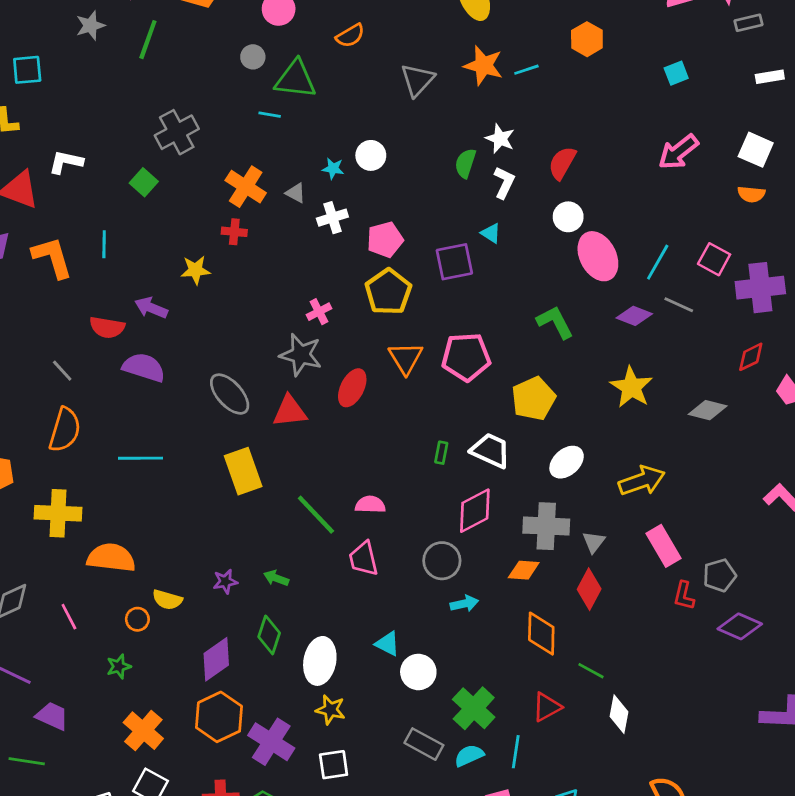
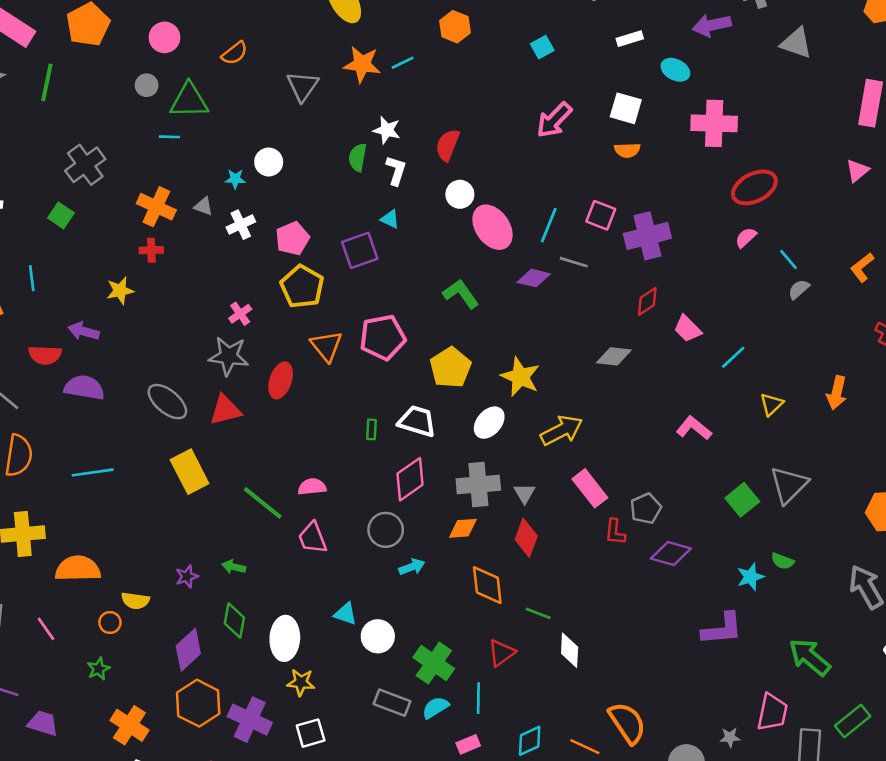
yellow star: (631, 387) -> (520, 377), moved

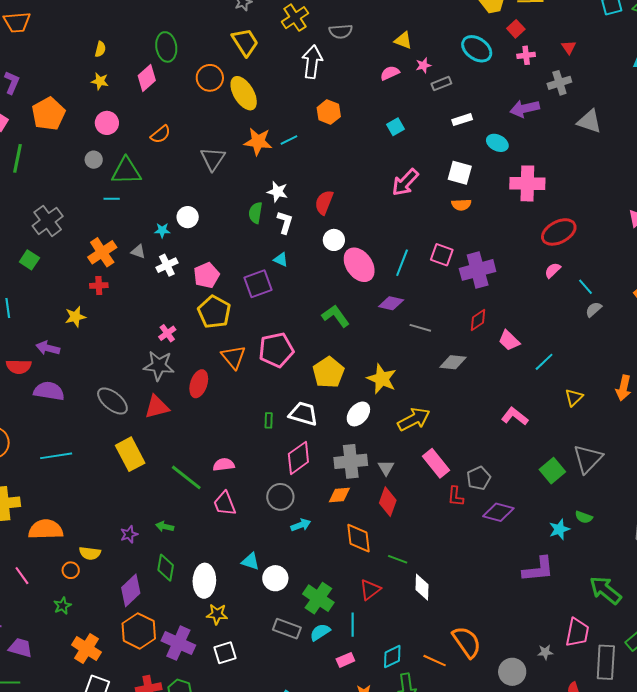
orange cross: (156, 207) -> (102, 252), turned 32
gray line: (574, 262) -> (420, 328), moved

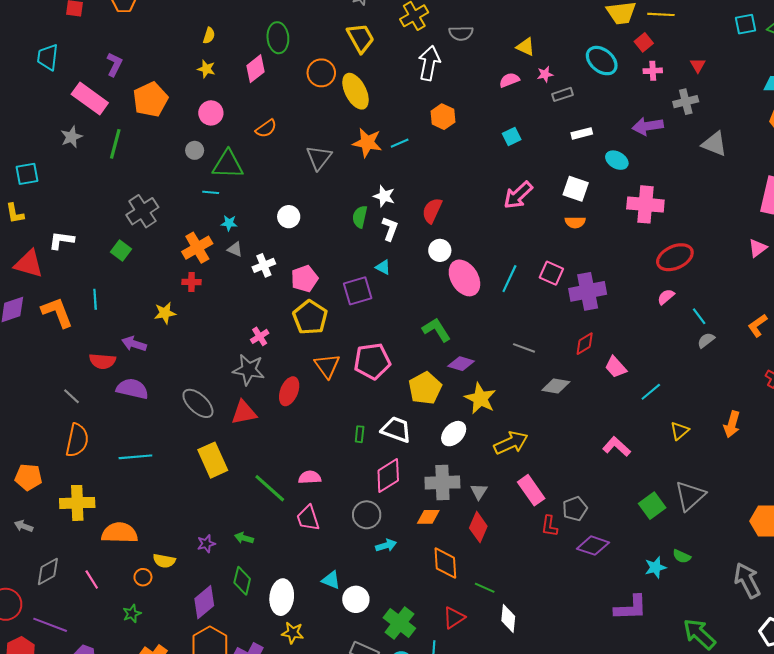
cyan star: (162, 230) -> (229, 223), moved
purple diamond: (391, 303) -> (461, 364), moved

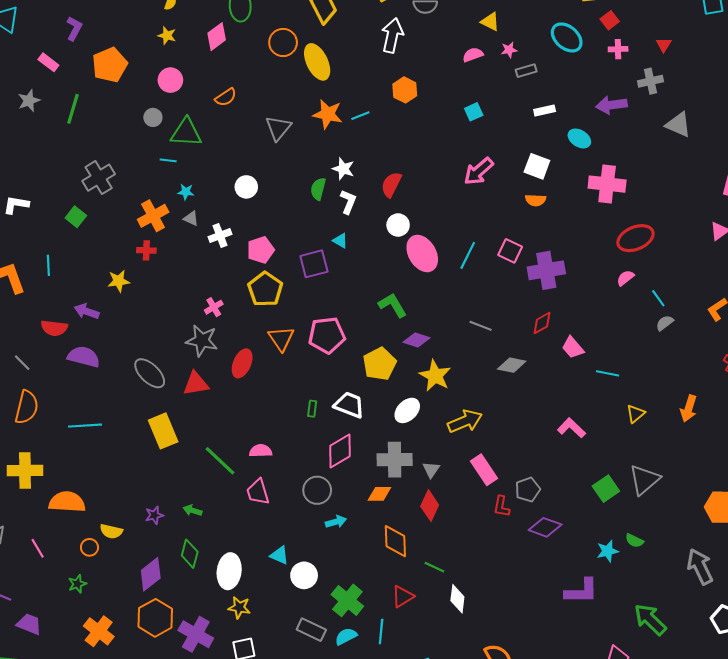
pink rectangle: (90, 99) -> (48, 62), size x0.6
cyan line: (651, 392) -> (608, 373), turned 50

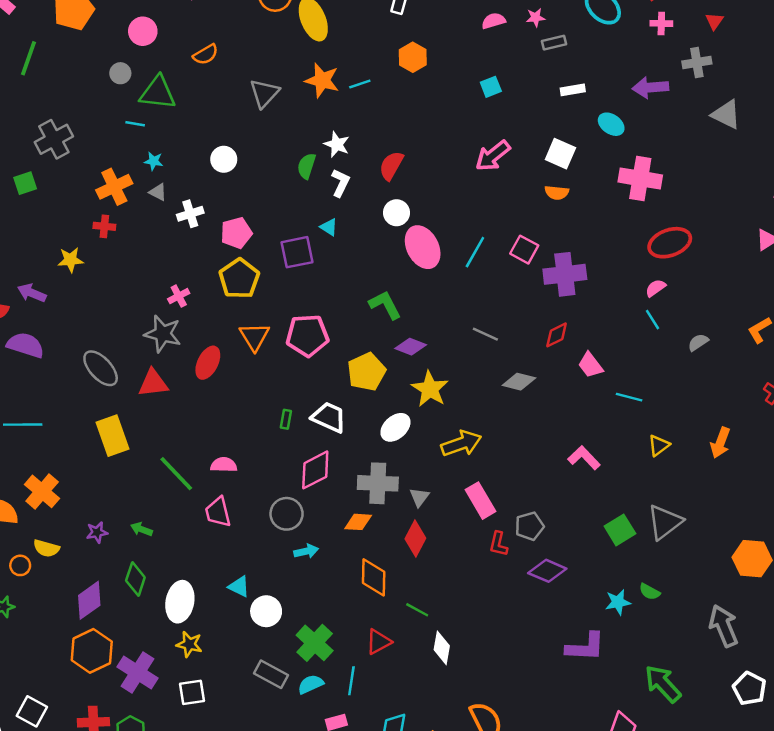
green square: (76, 217) -> (25, 183), turned 30
cyan line: (658, 298) -> (652, 320), moved
orange cross: (99, 631) -> (42, 491), moved

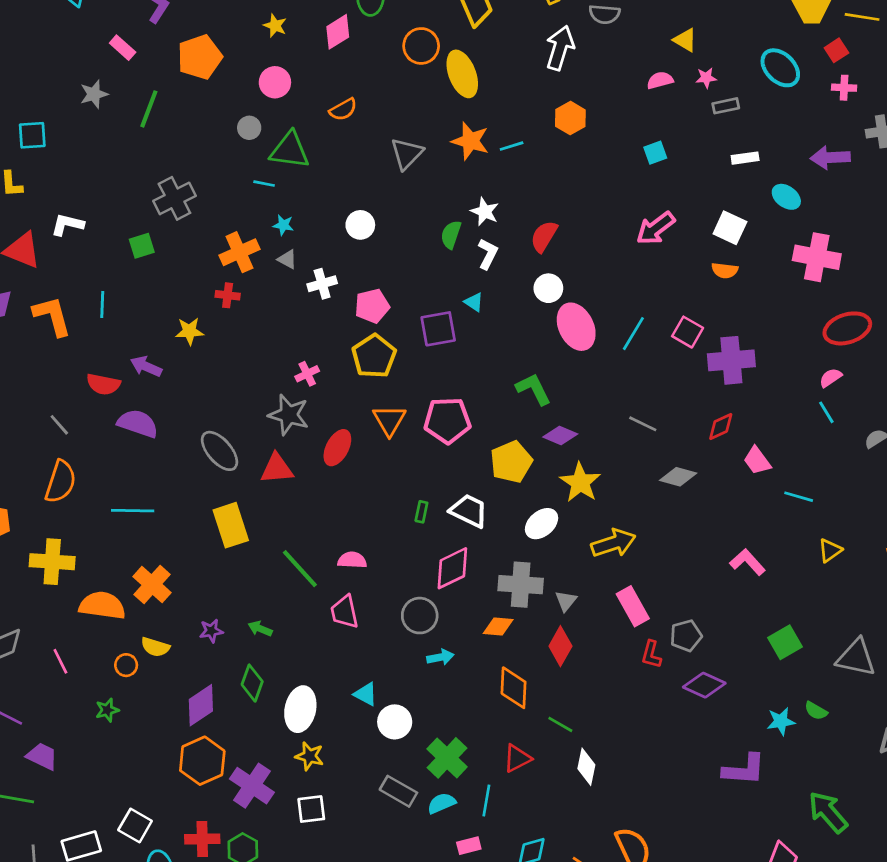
gray triangle: (665, 522) -> (856, 658), moved, turned 48

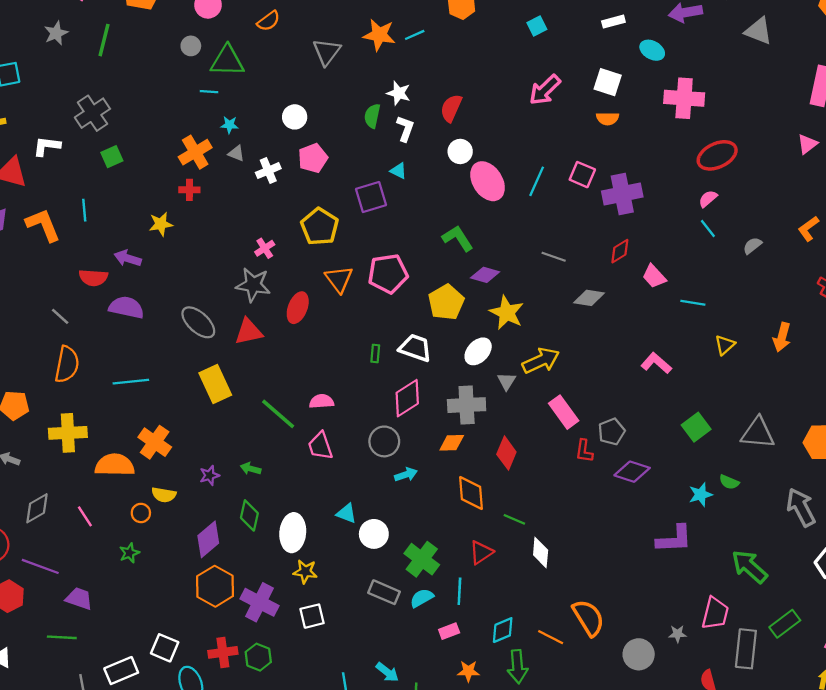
gray cross: (174, 198) -> (92, 113), moved
pink pentagon: (372, 306) -> (313, 158), moved
gray triangle: (566, 601) -> (507, 381), moved

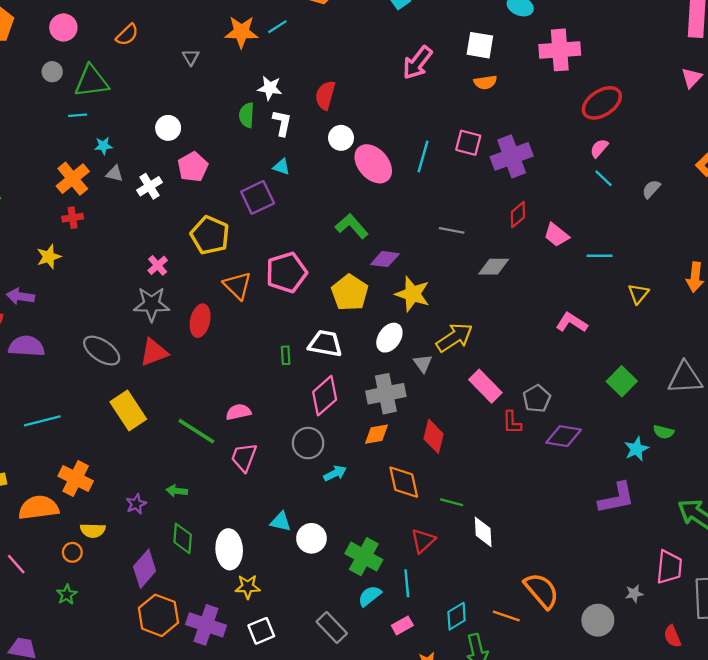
gray triangle: (327, 52) -> (191, 57), size x0.6
pink trapezoid: (320, 446) -> (244, 457), turned 48
gray rectangle: (384, 592) -> (332, 628), moved, turned 32

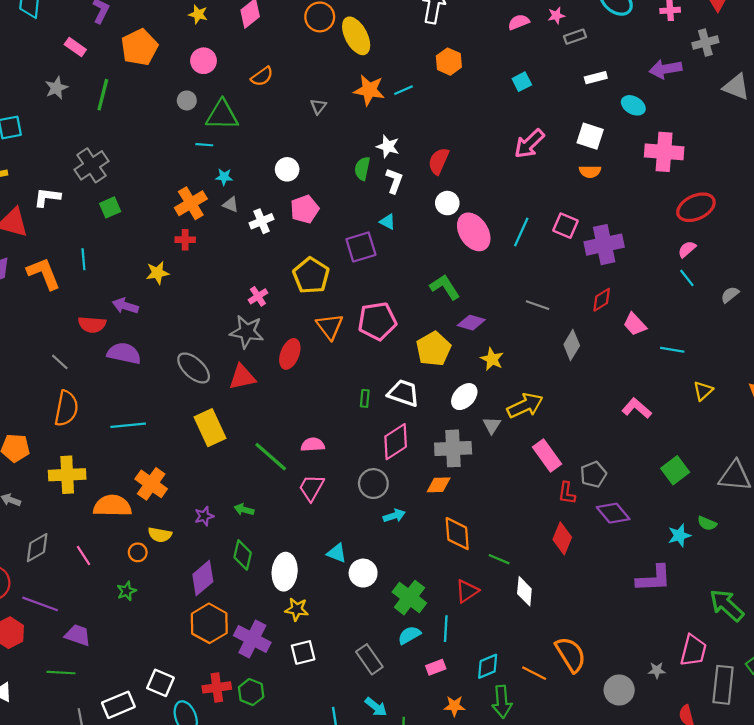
gray diamond: (494, 267) -> (572, 345), turned -68
yellow star: (413, 294) -> (492, 359), size x0.7
red diamond: (434, 436) -> (562, 538), moved
purple diamond: (564, 436) -> (613, 513), turned 32

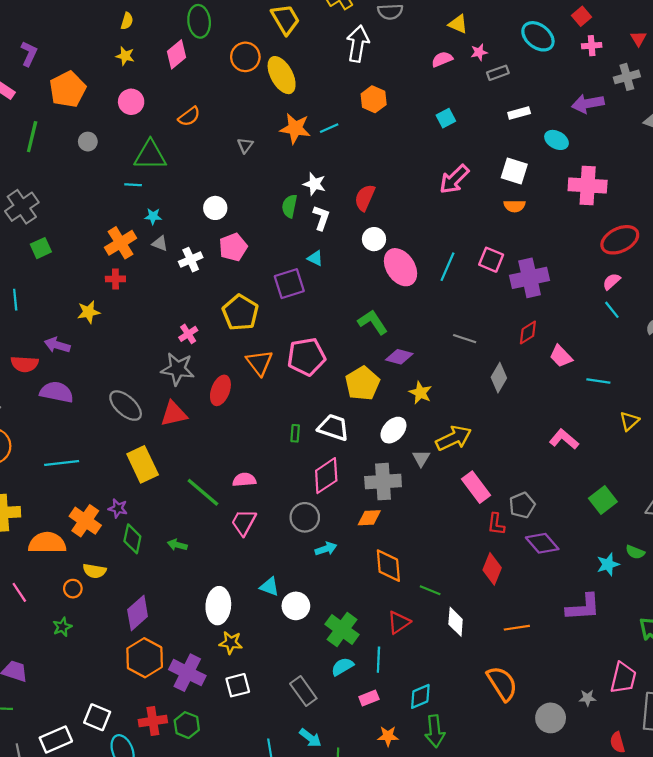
gray circle: (187, 100) -> (88, 142), moved
purple star: (204, 516) -> (118, 508), moved, turned 30
green diamond: (243, 555) -> (132, 539), moved
orange line: (534, 673) -> (517, 628), moved, turned -35

